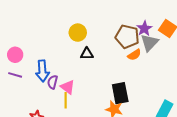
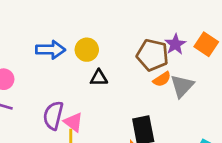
gray triangle: (149, 43) -> (182, 86), moved
blue arrow: (42, 71) -> (51, 50), moved, turned -85
purple semicircle: (53, 82) -> (53, 115), size x1.5

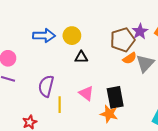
brown pentagon: (153, 55) -> (122, 40), turned -30
pink triangle: (73, 122) -> (86, 93), moved

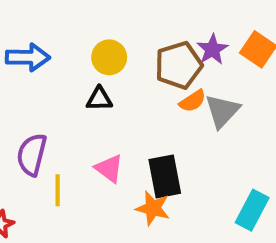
yellow circle: (72, 36) -> (109, 57), moved

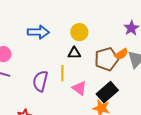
brown pentagon: (179, 65) -> (106, 59), moved
black rectangle: (165, 176) -> (107, 92), turned 60
yellow line: (58, 190) -> (62, 73), moved

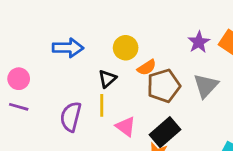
black triangle: (74, 53) -> (107, 79), moved, turned -40
orange semicircle: (121, 54) -> (147, 67), moved

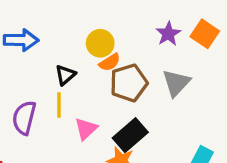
yellow circle: (126, 48) -> (100, 43), moved
pink triangle: (126, 127) -> (86, 129), turned 40

